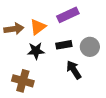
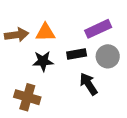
purple rectangle: (68, 15) -> (98, 29), moved
orange triangle: (38, 27) -> (45, 32), turned 36

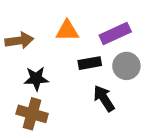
orange triangle: (45, 32) -> (67, 31), moved
black star: (43, 61) -> (36, 79), moved

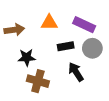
purple rectangle: (115, 34) -> (84, 25), turned 50
brown cross: (32, 114) -> (38, 81), moved

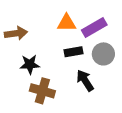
orange triangle: (49, 23) -> (67, 23), moved
purple rectangle: (84, 25) -> (94, 28), turned -55

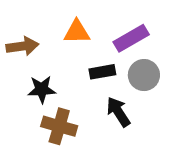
orange triangle: (67, 23) -> (77, 32), moved

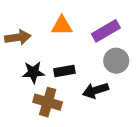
black rectangle: (102, 72) -> (64, 71), moved
black arrow: (118, 112) -> (95, 90), turned -75

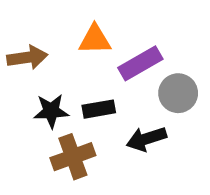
purple rectangle: (106, 31) -> (140, 63), moved
brown cross: (48, 102) -> (73, 157), turned -36

